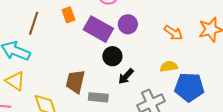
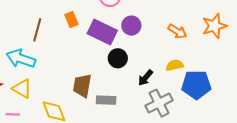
black arrow: (126, 76) -> (145, 78), moved

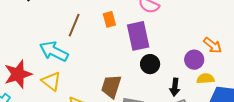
purple circle: (131, 26) -> (194, 60), moved
purple rectangle: (102, 32) -> (138, 36), turned 44
black arrow: (145, 78) -> (175, 87), turned -42

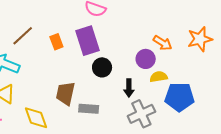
orange rectangle: (109, 19) -> (56, 42), moved
brown line: (74, 25) -> (23, 36), turned 30

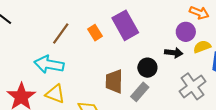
black circle: (102, 67) -> (147, 68), moved
black arrow: (129, 88) -> (174, 53), moved, turned -72
gray rectangle: (89, 109) -> (140, 92), turned -42

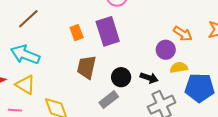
brown line: (61, 33) -> (28, 19), moved
black arrow: (174, 53) -> (149, 78), moved
brown trapezoid: (114, 81) -> (87, 67), moved

